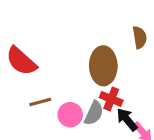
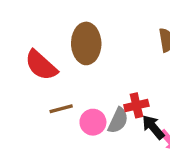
brown ellipse: (103, 66) -> (86, 43), moved
red cross: (111, 99) -> (136, 105), turned -35

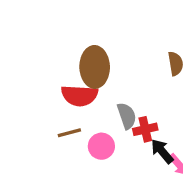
red semicircle: (41, 65) -> (79, 96), moved, turned -39
gray semicircle: (118, 120) -> (127, 116), moved, turned -44

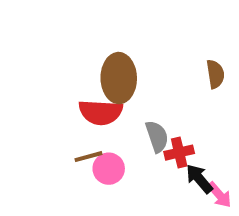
pink circle: (101, 146) -> (109, 169), moved

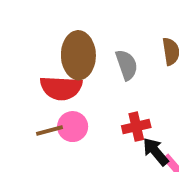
gray semicircle: (157, 136) -> (127, 65), moved
pink circle: (109, 169) -> (73, 127), moved

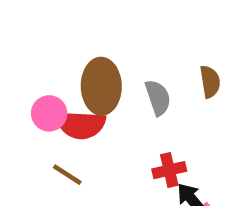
pink circle: (73, 127) -> (49, 113), moved
brown line: (49, 130) -> (67, 175), turned 48

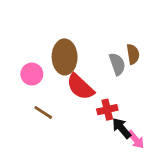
gray semicircle: (158, 98) -> (117, 64), moved
red semicircle: (81, 125) -> (80, 87), moved, turned 40

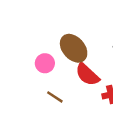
brown ellipse: (65, 57) -> (74, 48), turned -40

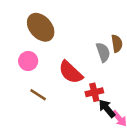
brown ellipse: (74, 48) -> (41, 27), moved

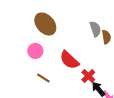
gray semicircle: (103, 52) -> (95, 29), moved
red cross: (94, 92) -> (88, 76), turned -32

